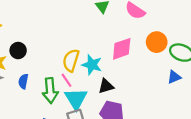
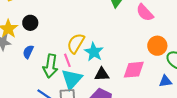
pink diamond: (122, 49) -> (134, 70), moved

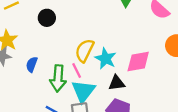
black circle: (30, 23) -> (47, 18), moved
pink diamond: (134, 70) -> (138, 62), moved

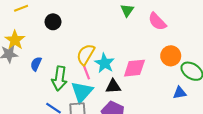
pink line: (77, 70) -> (86, 72), moved

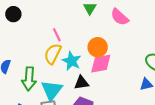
black circle: (53, 22) -> (13, 14), moved
orange circle: (171, 56) -> (98, 47), moved
pink line: (86, 72) -> (57, 35), moved

